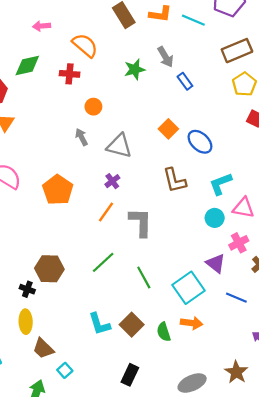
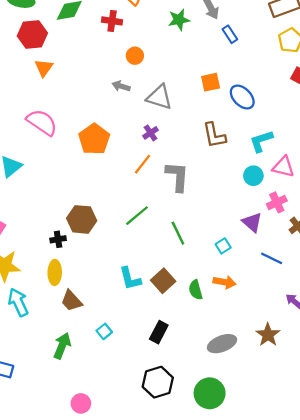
orange square: (168, 129) -> (211, 82), turned 30
gray arrow: (81, 137) -> (121, 86), turned -49
cyan square: (188, 288) -> (223, 246), size x0.5
black cross: (27, 289) -> (58, 239), turned -32
cyan square: (65, 370) -> (104, 331), moved

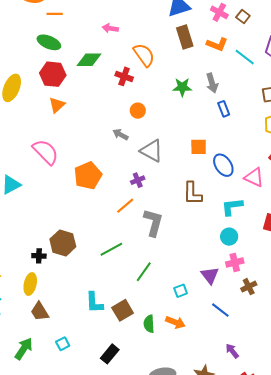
pink triangle: (283, 167) -> (254, 177), moved
cyan circle: (253, 176) -> (229, 237), moved
green line: (178, 233) -> (144, 272), turned 50

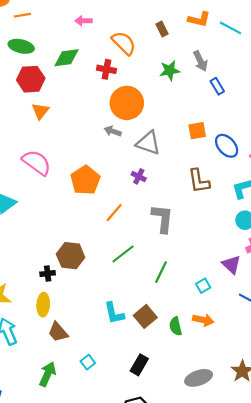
brown rectangle: (185, 37) -> (162, 29), moved, size x0.6
orange circle: (138, 111) -> (127, 103), size x2.0
purple cross: (138, 180) -> (139, 176), turned -32
orange line: (125, 206) -> (114, 213), moved

